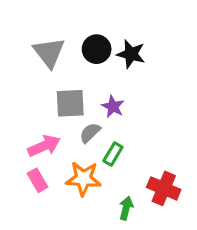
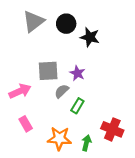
black circle: (97, 49) -> (66, 24), moved
gray triangle: (49, 52) -> (34, 21), moved, turned 30
pink arrow: (44, 146) -> (20, 91), moved
orange star: (83, 179) -> (59, 138), moved

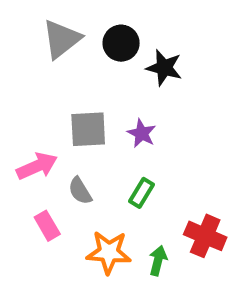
gray semicircle: (62, 91) -> (80, 191), moved, turned -77

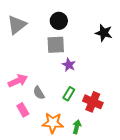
gray triangle: (62, 39) -> (17, 25), moved
black star: (164, 68) -> (104, 33), moved
gray square: (88, 129) -> (56, 45), moved
red cross: (205, 236) -> (93, 102), moved

